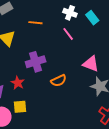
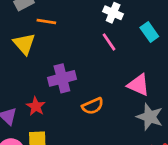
cyan rectangle: (92, 18) -> (149, 32), moved
orange line: (35, 23) -> (46, 21), moved

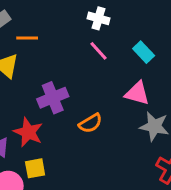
cyan rectangle: (149, 32) -> (144, 52), moved
red star: (36, 106) -> (28, 132), size x1.4

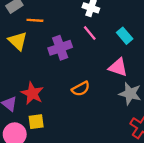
purple cross: (53, 98) -> (60, 48), moved

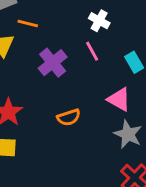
purple cross: (60, 48) -> (53, 63), turned -30

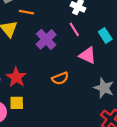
pink triangle: (119, 99) -> (88, 55), moved

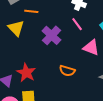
orange semicircle: (60, 78) -> (67, 71), turned 42

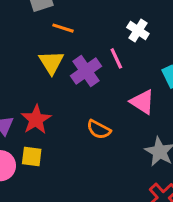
pink line: (77, 24) -> (116, 58), moved
yellow triangle: (16, 28) -> (51, 62), moved

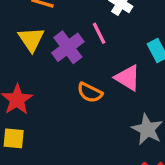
orange semicircle: (99, 129) -> (90, 93), moved

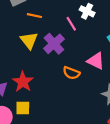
pink line: (99, 33) -> (71, 24), moved

